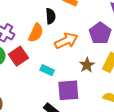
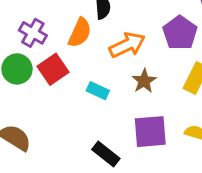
brown star: (87, 65) -> (144, 81), moved
purple square: (68, 90) -> (150, 132), moved

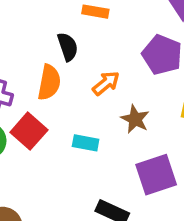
orange arrow: (127, 45) -> (106, 83), size x0.7

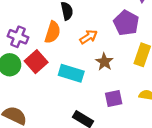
cyan rectangle: (86, 143) -> (71, 73), size x1.5
purple square: (156, 175) -> (114, 99), size x0.7

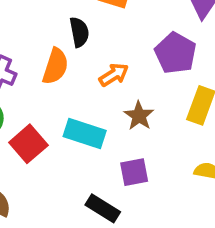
red square: (36, 62) -> (28, 144), moved
purple square: (114, 99) -> (134, 172), moved

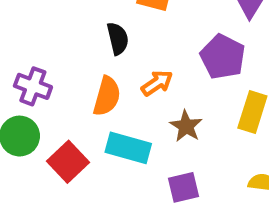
orange semicircle: (55, 66) -> (107, 96), moved

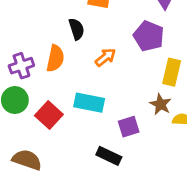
purple cross: (33, 86) -> (21, 66), turned -35
orange semicircle: (107, 96) -> (55, 58), moved
brown star: (186, 126) -> (161, 104), moved

